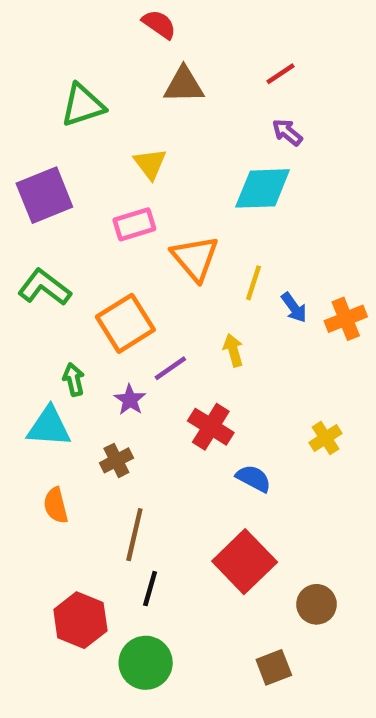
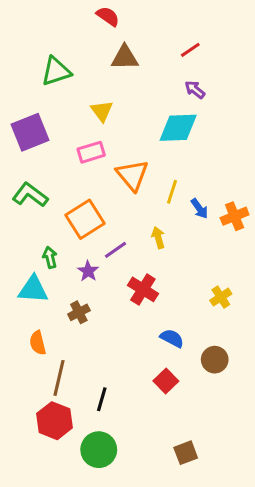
blue semicircle: (254, 478) -> (172, 338), moved
brown line: (134, 535) -> (59, 378), moved
red square: (245, 562) -> (166, 381), size x0.6
brown circle: (316, 604) -> (215, 360), moved

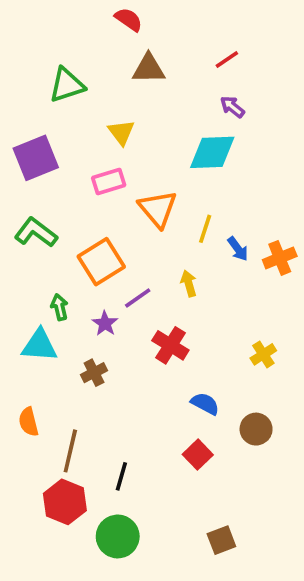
orange semicircle: (38, 343) -> (28, 422), moved

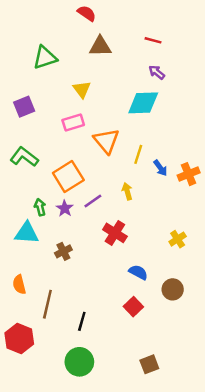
red line: (227, 60) -> (153, 40), turned 49
purple square: (36, 158) -> (24, 107), size x0.7
purple star: (105, 323) -> (65, 208), moved
red hexagon: (65, 502) -> (19, 338), moved

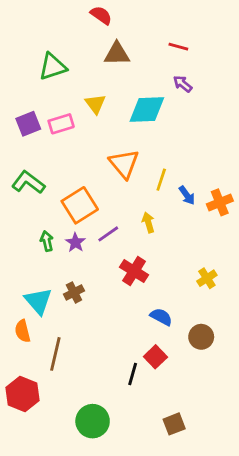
cyan diamond: (143, 103) -> (147, 110), moved
pink rectangle: (73, 123) -> (61, 124), moved
cyan triangle: (27, 233) -> (38, 301), moved, turned 45
black line: (82, 321) -> (133, 374), moved

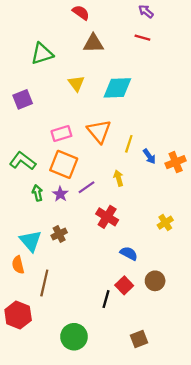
purple arrow: (183, 84) -> (146, 11), moved
pink rectangle: (61, 124) -> (61, 134), moved
green L-shape: (28, 182) -> (23, 161), moved
orange square: (80, 205) -> (64, 164), turned -36
brown circle: (201, 337) -> (155, 281), moved

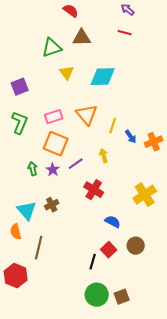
green triangle: (42, 54) -> (52, 48), moved
green L-shape: (23, 161) -> (20, 123), moved, turned 75
yellow cross: (165, 223) -> (145, 195), size x1.6
green circle: (74, 337) -> (97, 295), moved

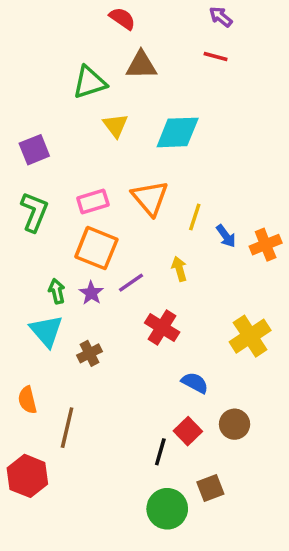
cyan triangle: (27, 211) -> (46, 331), moved
brown square: (122, 297) -> (210, 488), moved

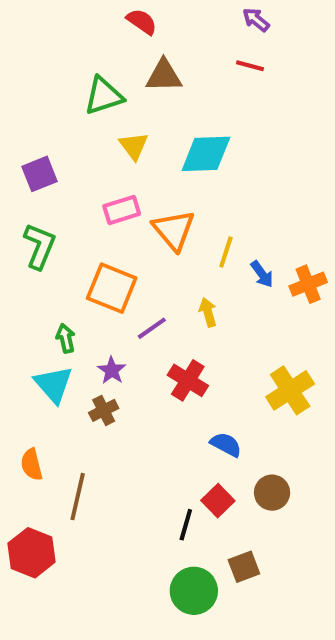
pink rectangle: (93, 201) -> (122, 210), moved
purple star: (91, 293) -> (112, 370), moved

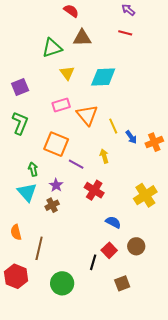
yellow line: (226, 252) -> (113, 126), turned -42
purple line: (152, 328) -> (76, 164), turned 63
green circle: (194, 591) -> (62, 283), moved

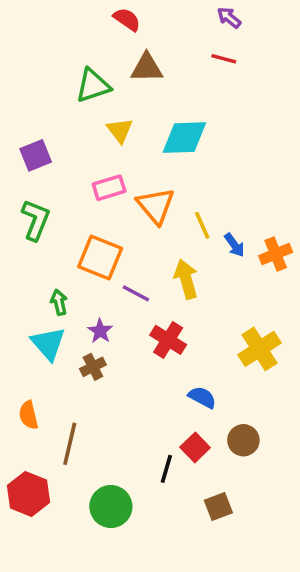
yellow arrow: (104, 156) -> (186, 279), size x1.5

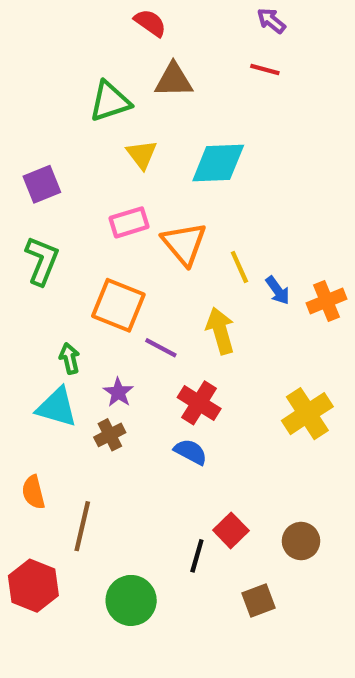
cyan triangle: (48, 344) -> (57, 407), turned -33
blue semicircle: (202, 397) -> (191, 452), moved
brown circle: (243, 440) -> (301, 541), moved

